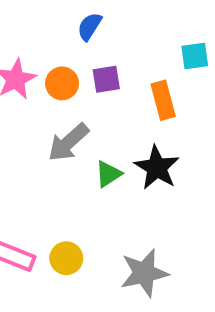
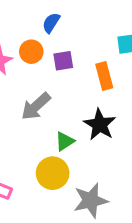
orange circle: (62, 83) -> (31, 52), moved
green triangle: (108, 174) -> (65, 141), moved
yellow circle: (66, 258) -> (53, 173), moved, size x1.4

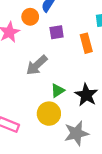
orange circle: (31, 52) -> (30, 17), moved
black star: (100, 125) -> (86, 95), moved

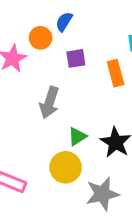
gray arrow: (37, 65) -> (49, 103), turned -30

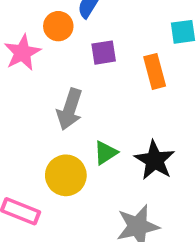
yellow circle: (66, 167) -> (66, 175), moved

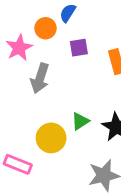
gray arrow: (70, 109) -> (40, 78), moved

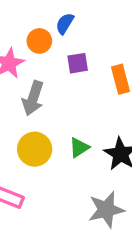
yellow circle: (51, 138) -> (35, 149), moved

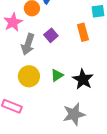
purple square: (78, 63) -> (51, 35), moved, turned -32

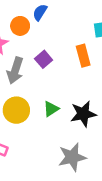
black star: (83, 79) -> (83, 114), turned 30

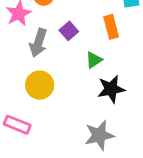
green triangle: (51, 109) -> (94, 60), moved

